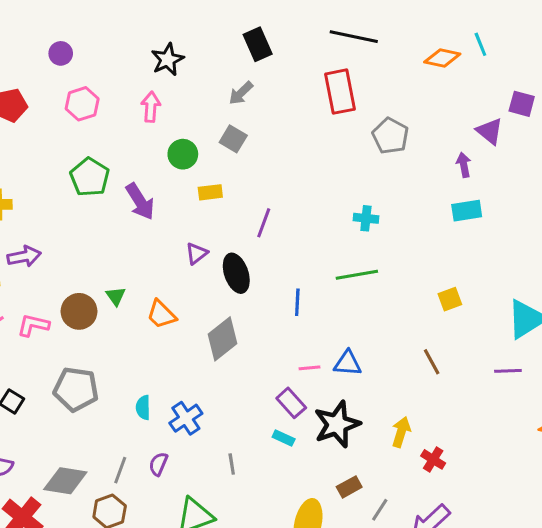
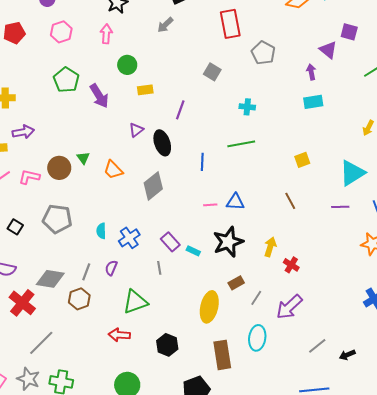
gray square: (233, 139) -> (212, 72), moved
purple rectangle: (291, 403) -> (170, 242), moved

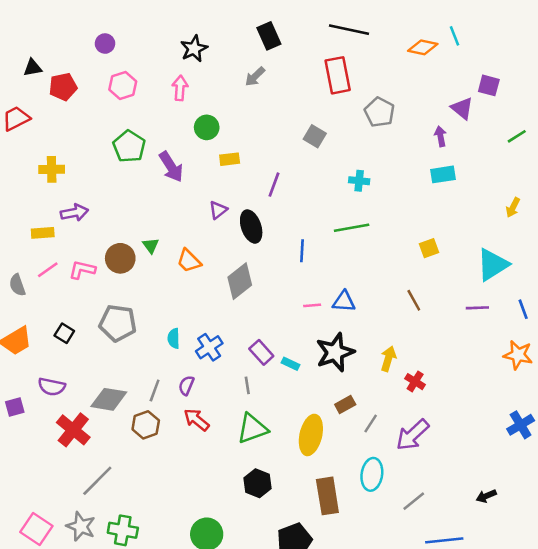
green triangle: (135, 302) -> (252, 429), moved
red arrow: (119, 335) -> (196, 420), moved, turned 35
gray line: (317, 346) -> (414, 501), moved

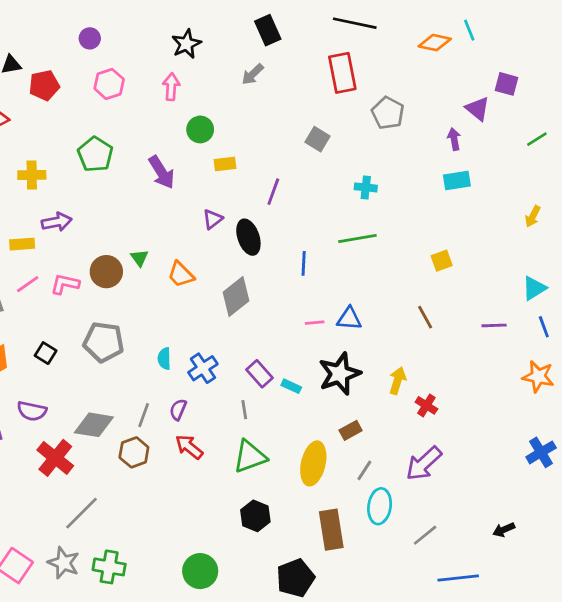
green pentagon: (129, 146) -> (95, 154), moved
cyan triangle: (493, 265) -> (534, 288), moved, size x0.7
gray line: (371, 424) -> (364, 470), moved

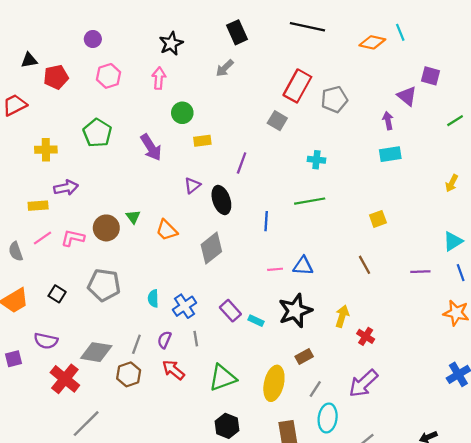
red rectangle: (342, 73) -> (297, 86), moved, turned 40
gray pentagon: (388, 113) -> (334, 99), turned 30
gray line: (244, 410) -> (196, 339), moved

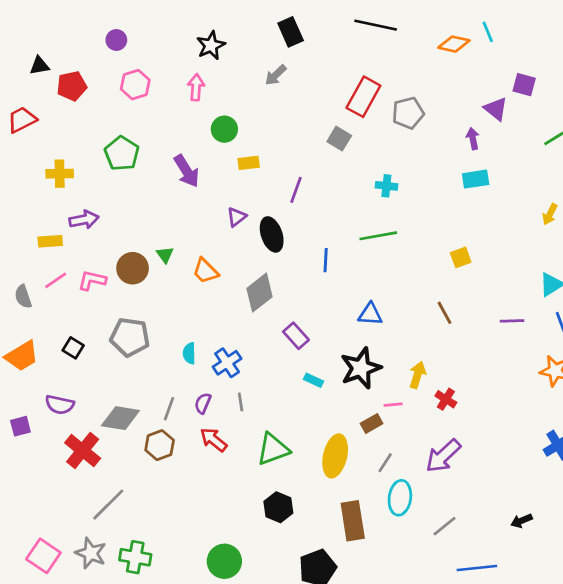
pink line: (275, 269) -> (393, 405), moved
purple rectangle: (230, 311) -> (296, 336), moved

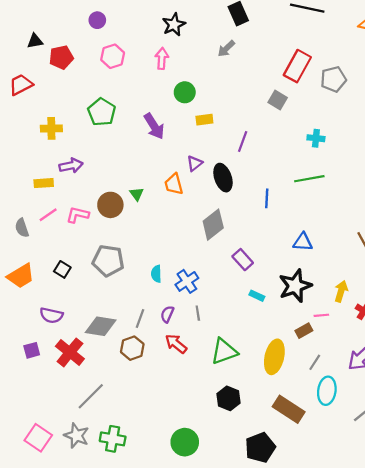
orange trapezoid: (205, 271) -> (174, 184), moved, turned 30
purple square: (20, 426) -> (32, 350), moved
brown rectangle: (353, 521) -> (289, 409), turned -48

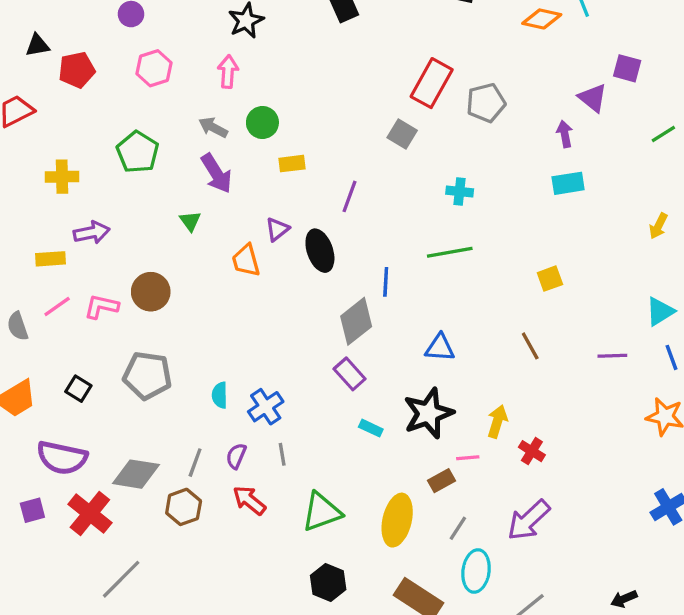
gray arrow: (226, 49) -> (213, 127), moved, turned 72
green triangle: (137, 194) -> (190, 221), moved
gray diamond: (213, 225) -> (356, 321), moved
purple semicircle: (51, 315) -> (62, 458), size x1.4

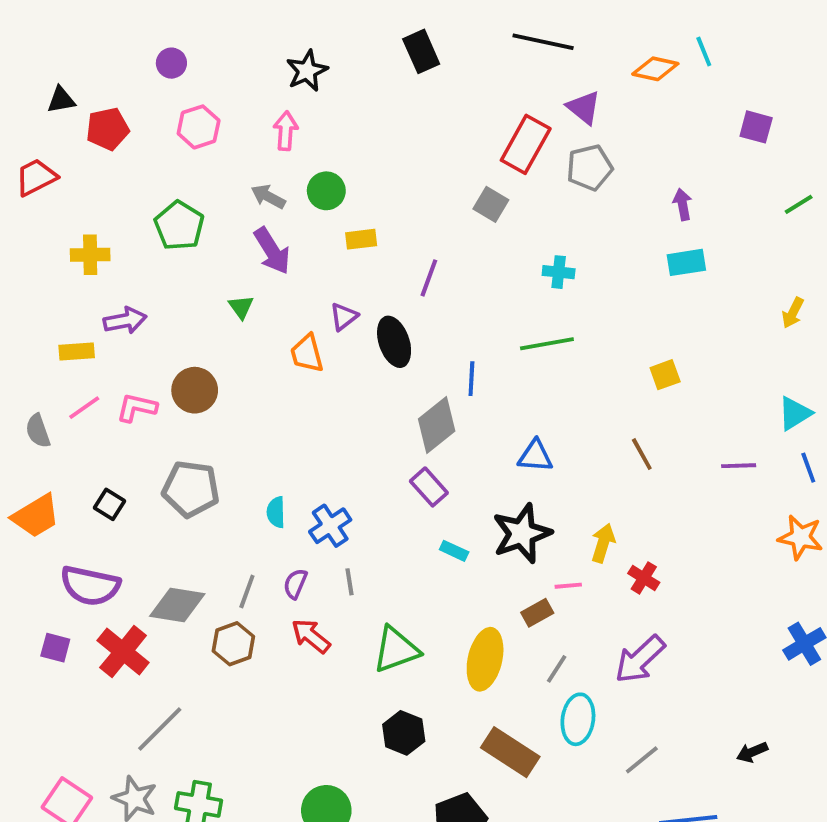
purple triangle: (593, 98) -> (584, 108), moved
purple square: (32, 510) -> (55, 648), turned 30

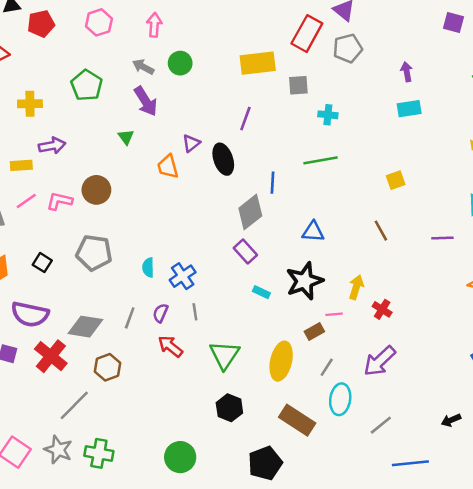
gray square: (491, 204) -> (298, 85), moved, turned -35
yellow rectangle: (361, 239) -> (258, 63), moved, size x1.8
brown hexagon: (233, 644) -> (108, 367), moved
green triangle: (396, 650) -> (224, 355), turned -36

